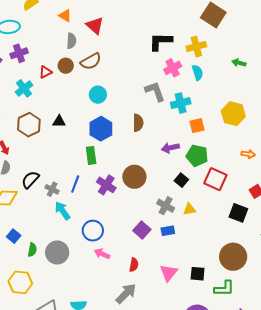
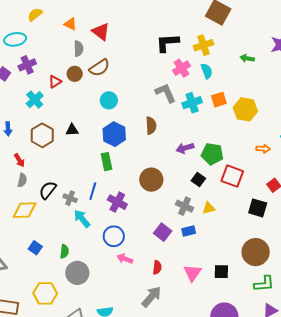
orange square: (197, 126) -> (219, 100), moved
purple cross: (106, 185) -> (117, 202), moved
green semicircle: (32, 250) -> (64, 251), moved
gray circle: (57, 252) -> (77, 273), moved
green L-shape: (224, 288) -> (264, 284), moved

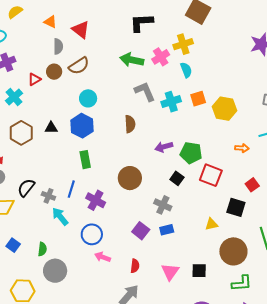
black L-shape: (167, 43) -> (141, 23), moved
green arrow: (247, 58) -> (132, 60), moved, size x1.6
pink cross: (181, 68) -> (161, 57), moved
blue hexagon: (114, 134) -> (82, 126), moved
yellow triangle: (209, 208) -> (212, 224), moved

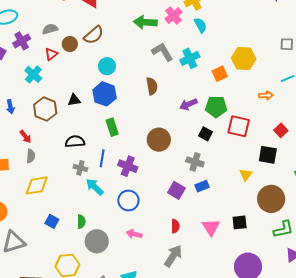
gray semicircle: (58, 46) -> (50, 29), moved, turned -98
orange square: (198, 99) -> (220, 74), moved
black semicircle: (26, 188) -> (75, 141), moved, turned 54
yellow triangle: (212, 224) -> (246, 175), turned -32
pink arrow: (103, 257) -> (134, 234), moved

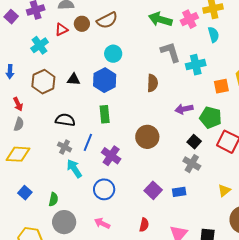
gray cross: (195, 162) -> (192, 164), moved

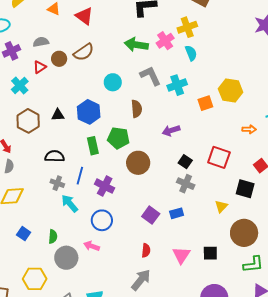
cyan circle: (113, 54) -> (113, 82), moved
green pentagon: (211, 118) -> (118, 138), moved
pink arrow: (102, 223) -> (92, 246), moved

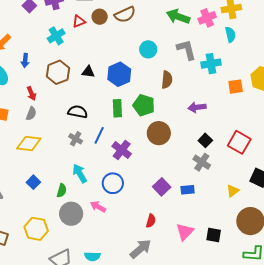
cyan arrow: (70, 203) -> (80, 173), moved

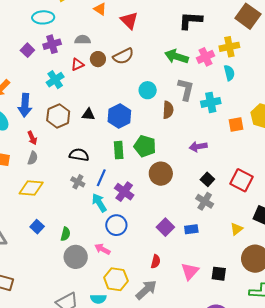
gray L-shape: (186, 50) -> (186, 89), turned 30
blue arrow: (25, 61) -> (25, 105), size x1.6
brown semicircle: (167, 80) -> (168, 110), moved
cyan arrow: (80, 173) -> (99, 203), moved
yellow hexagon: (36, 229) -> (116, 279), moved

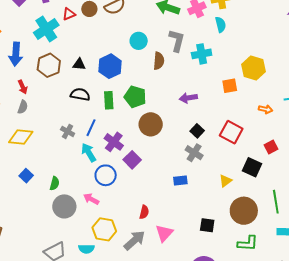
cyan cross: (55, 80) -> (46, 29), size x1.4
orange square: (236, 125) -> (230, 86), moved
black semicircle: (79, 155) -> (80, 94), moved
purple square: (165, 227) -> (132, 160), moved
pink triangle: (190, 271) -> (164, 233), moved

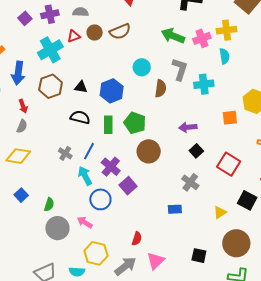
black square: (197, 131) -> (196, 151), moved

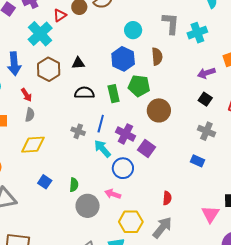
brown semicircle: (161, 89) -> (157, 56), moved
blue hexagon: (112, 91) -> (123, 59), moved
purple arrow: (188, 127) -> (206, 73), moved
blue rectangle: (175, 209) -> (198, 161), turned 40
pink triangle: (156, 261) -> (210, 214), moved

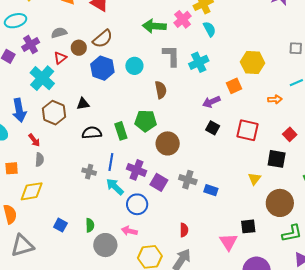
blue hexagon: (123, 59) -> (102, 68), moved
gray cross: (206, 131) -> (188, 180), moved
yellow diamond: (33, 145) -> (32, 191), moved

